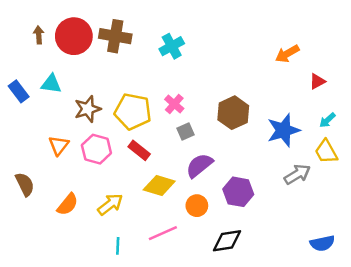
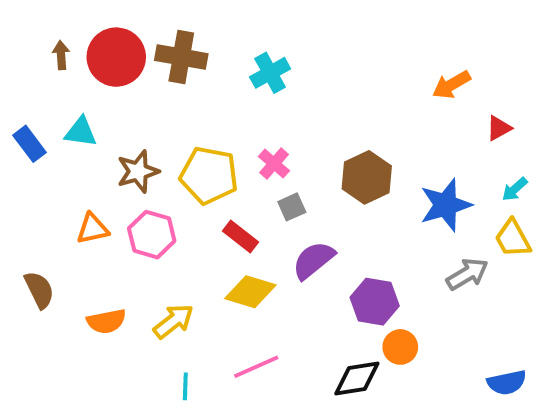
orange triangle: (59, 145) -> (93, 229), turned 40
red rectangle: (139, 150) -> (240, 237), moved
orange semicircle: (68, 204) -> (106, 321), turned 40
orange circle: (197, 206) -> (400, 347), moved

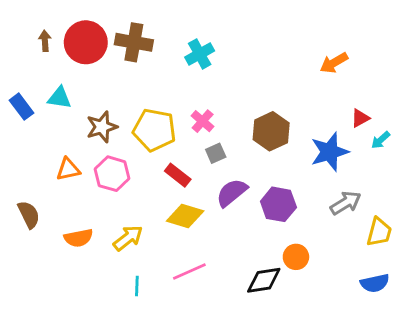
red triangle: (499, 128) -> (360, 118), moved
yellow trapezoid: (513, 238) -> (379, 232), moved, turned -136
purple hexagon: (375, 302) -> (278, 204), moved

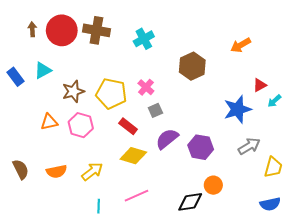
cyan triangle: (59, 98) -> (43, 70), turned -36
brown hexagon: (271, 131) -> (192, 66), moved
brown semicircle: (29, 215) -> (21, 169), moved

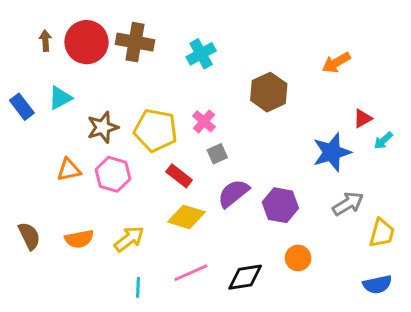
black diamond: (190, 202) -> (245, 277), moved

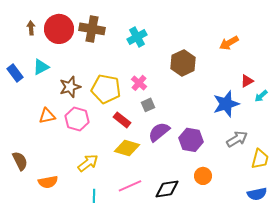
orange semicircle: (79, 239) -> (48, 182), moved

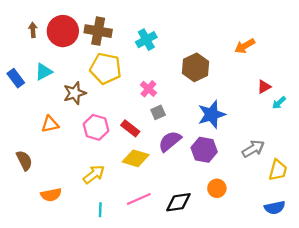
yellow pentagon: (106, 89) -> (106, 68), moved
blue star: (226, 104) -> (212, 114), moved
pink hexagon: (77, 119) -> (96, 127), moved
brown semicircle: (20, 161) -> (24, 160), moved

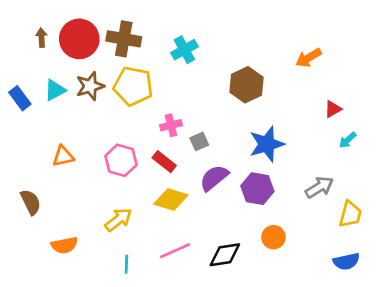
pink cross: (148, 89) -> (171, 125), moved, turned 35
brown star: (75, 93) -> (90, 86), moved
cyan arrow: (279, 103) -> (348, 140), moved

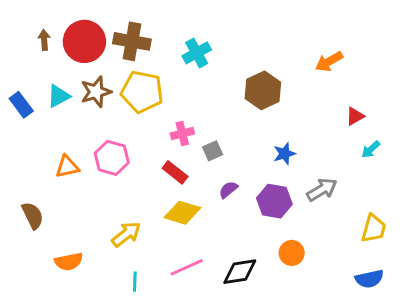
blue star: (267, 144) -> (284, 154), size x0.6
pink hexagon: (121, 160) -> (112, 158), moved
purple semicircle: (214, 178) -> (228, 190), size x0.6
gray arrow: (319, 187) -> (322, 190), moved

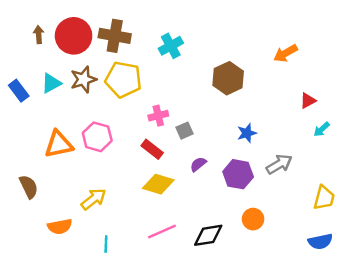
orange triangle: (67, 167) -> (59, 144), size x1.4
yellow arrow: (126, 234) -> (93, 199), moved
cyan line: (135, 282) -> (106, 244), moved

